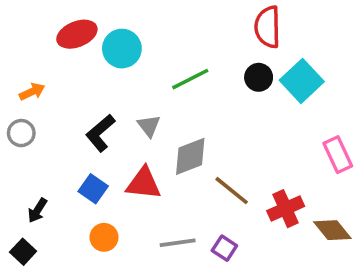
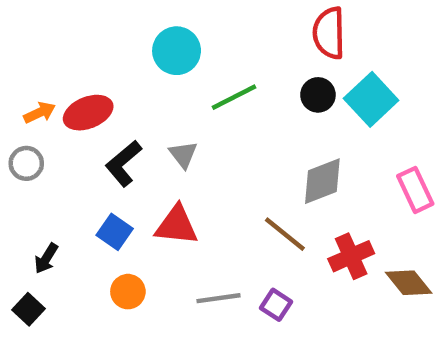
red ellipse: (77, 34) -> (88, 113), moved
cyan circle: (122, 49) -> (177, 51), moved
gray diamond: (190, 156) -> (322, 181), moved

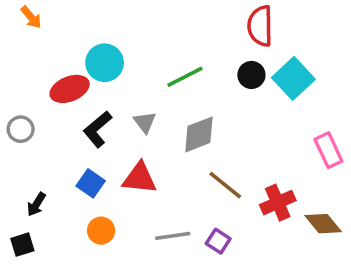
cyan circle: (177, 51) -> (105, 63), moved
orange arrow: (40, 113) -> (31, 17), moved, turned 75
gray diamond: (322, 181) -> (199, 134), moved
black square: (28, 309) -> (22, 245), turned 30

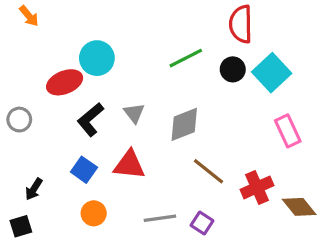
green line: (185, 77) -> (186, 58), moved
pink rectangle: (328, 150) -> (288, 131), moved

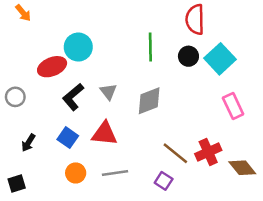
green line: (186, 58) -> (150, 47), turned -64
brown line: (208, 171) -> (175, 153), moved
black arrow: (34, 189) -> (28, 143), moved
gray line: (160, 218) -> (115, 173), moved

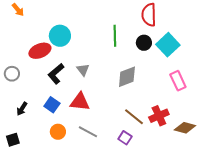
gray diamond: (149, 101) -> (127, 77), moved
brown diamond: (242, 168) -> (185, 128), turned -35
gray line: (115, 173) -> (88, 132), turned 36

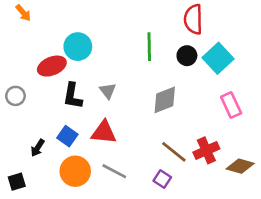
black L-shape: (56, 74) -> (73, 96), turned -40
black arrow: (22, 109) -> (38, 148), moved
orange circle: (58, 132) -> (75, 171), size x1.5

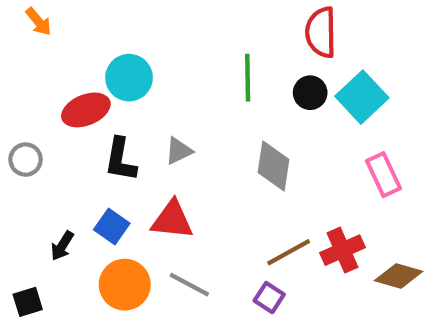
gray triangle: (108, 91) -> (179, 151), turned 42
gray diamond: (165, 100) -> (273, 166), turned -60
brown line: (174, 152) -> (289, 252), turned -68

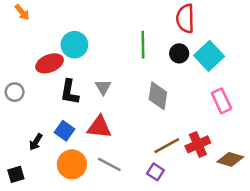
gray triangle: (179, 151) -> (103, 87), turned -35

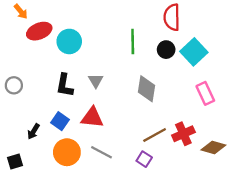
red ellipse: (49, 63) -> (39, 31), moved

